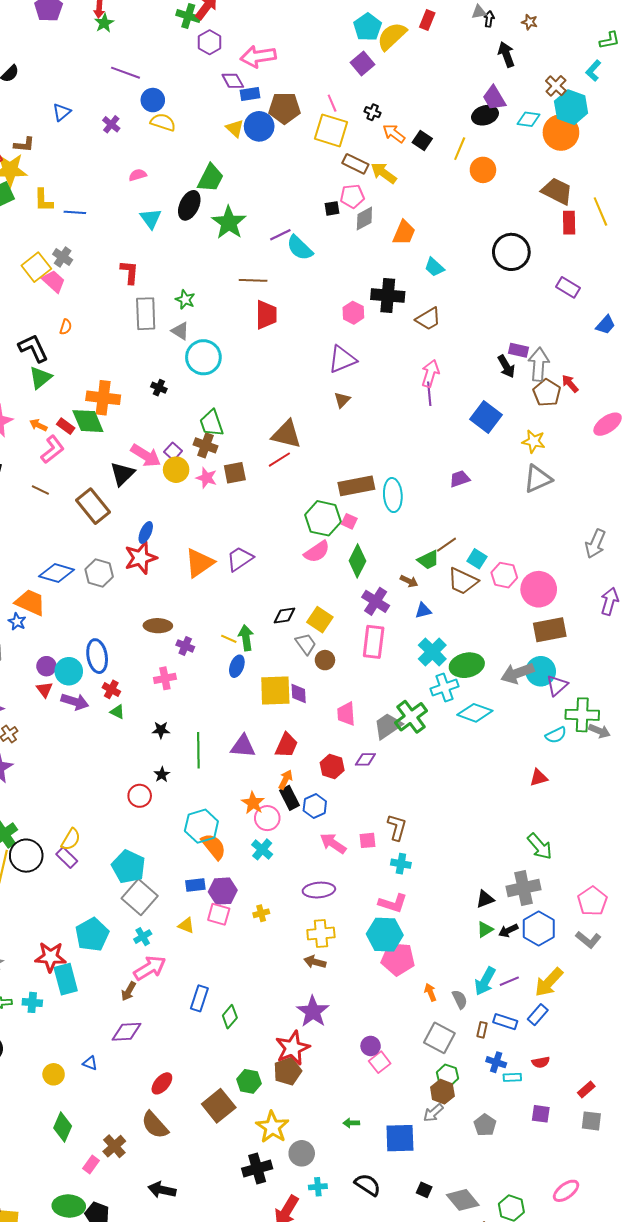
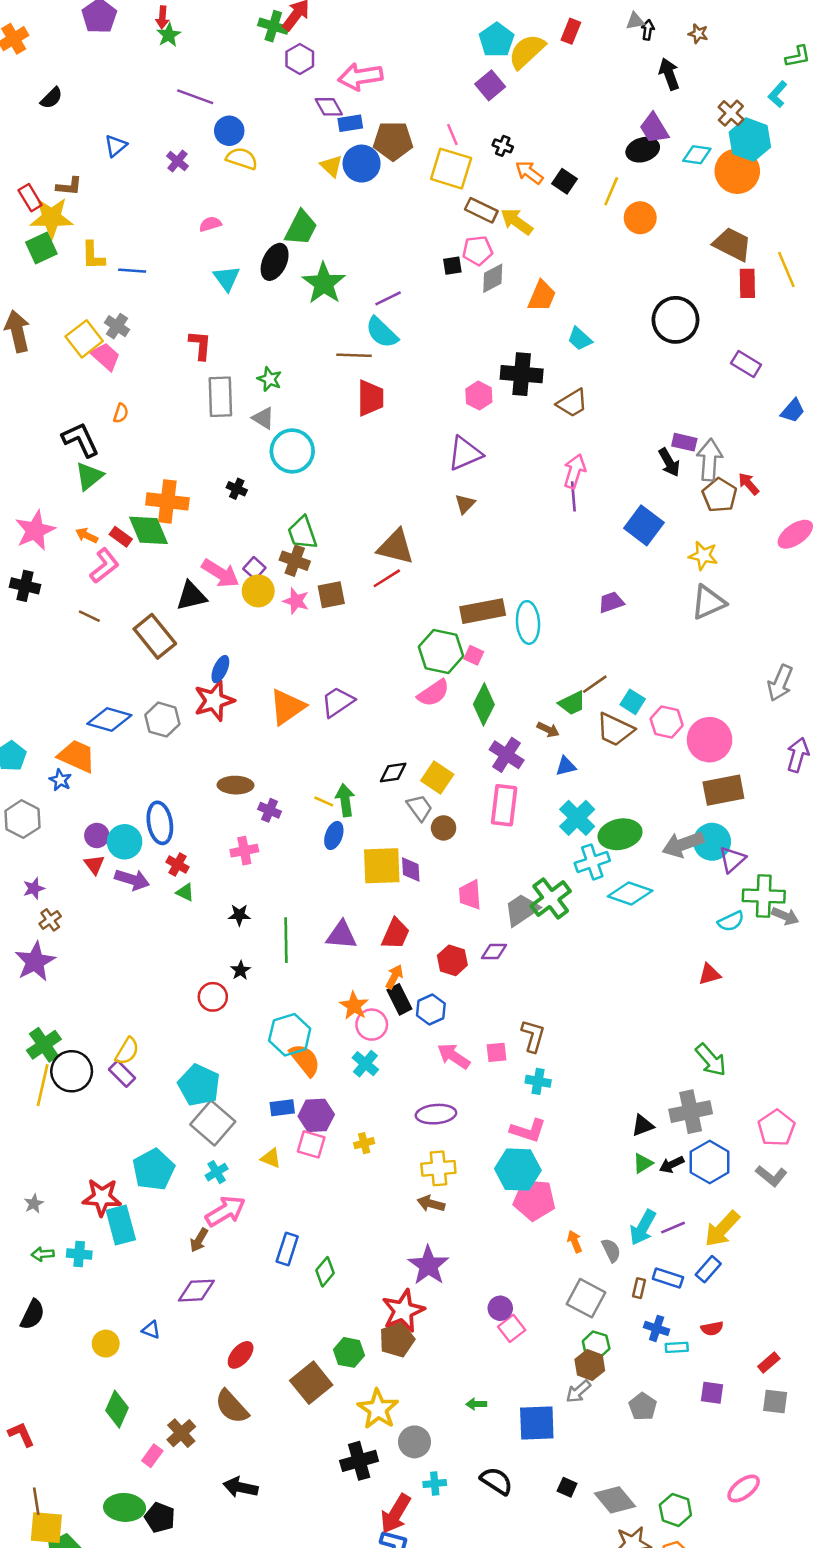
cyan semicircle: (300, 248) -> (382, 332), moved
black triangle: (122, 474) -> (191, 596), turned 32

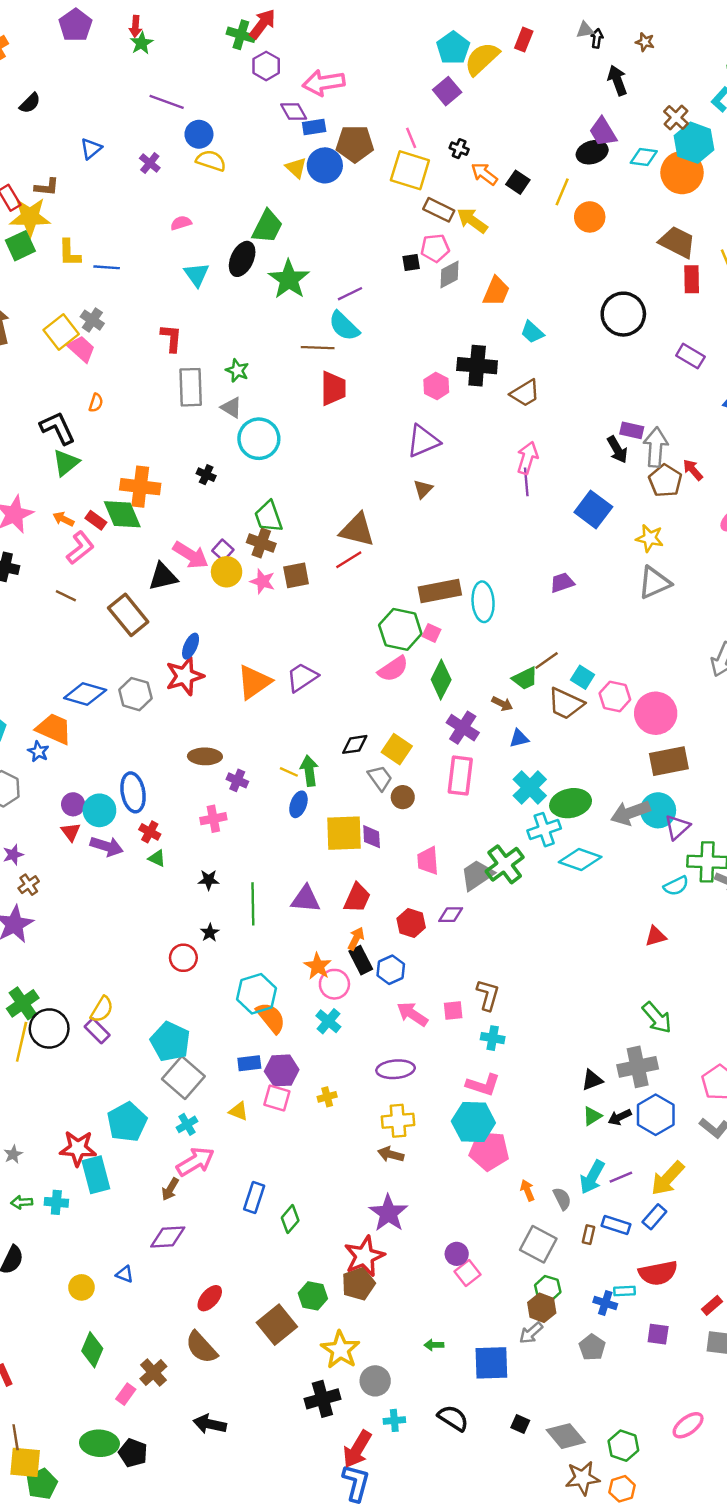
blue cross: (657, 1328) -> (605, 1303), moved
red semicircle: (712, 1328) -> (658, 1273), size x1.8

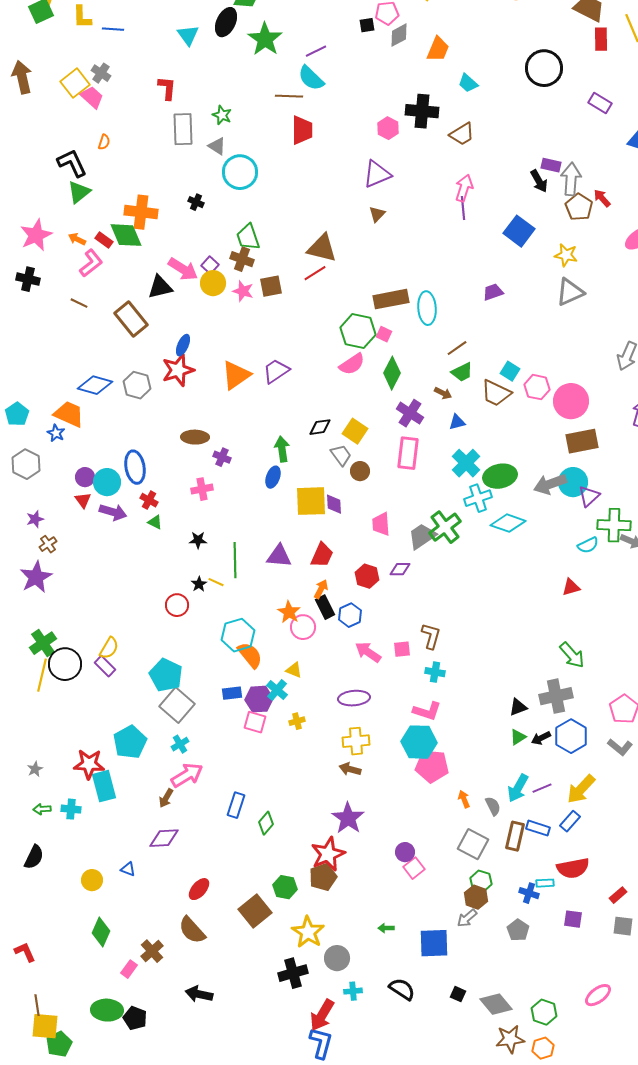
brown line: (547, 660) -> (457, 348), moved
yellow line: (289, 772) -> (216, 582), moved
cyan cross: (328, 1021) -> (277, 690), moved
yellow triangle: (239, 1111) -> (294, 670), moved
brown rectangle: (589, 1235) -> (515, 836), size x1.8

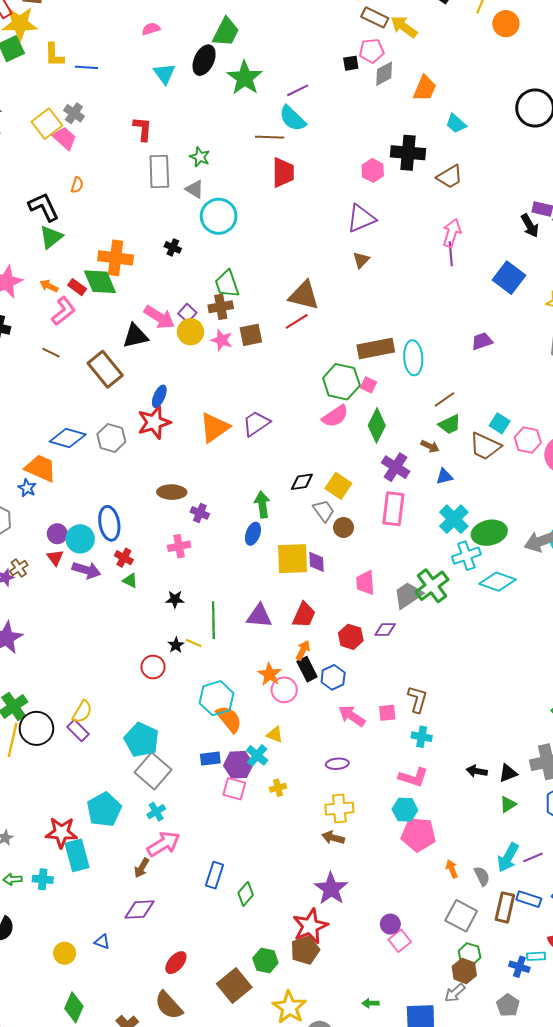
brown cross: (242, 259) -> (221, 307), turned -30
brown cross: (48, 544) -> (19, 568), moved
purple ellipse: (354, 698) -> (337, 764), size x0.7
black arrow: (541, 738) -> (477, 771), moved, turned 36
cyan hexagon: (419, 742) -> (405, 810), size x0.7

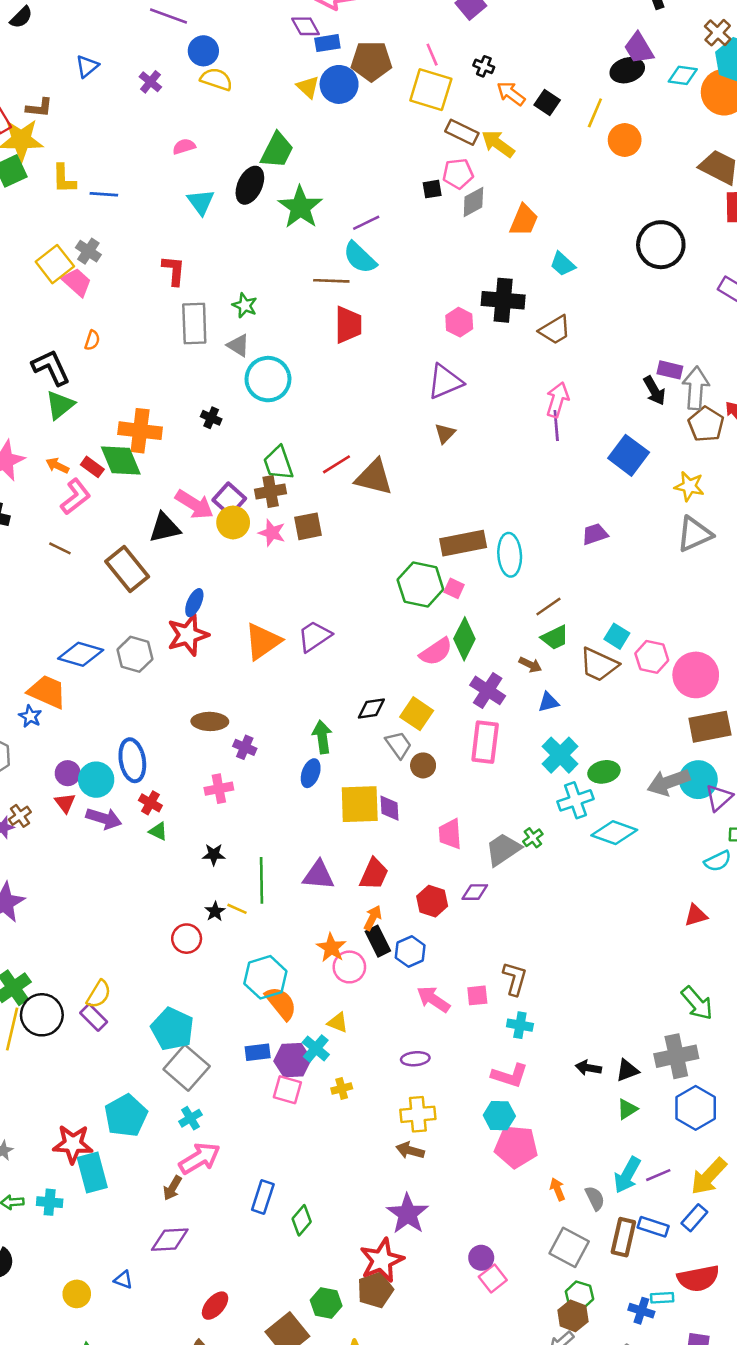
purple square: (187, 313) -> (229, 499), size x1.4
red line: (297, 321) -> (336, 464), moved
pink semicircle: (335, 416) -> (436, 652), moved
green ellipse: (489, 533) -> (604, 772), size x0.7
green cross: (432, 586) -> (533, 838), size x0.5

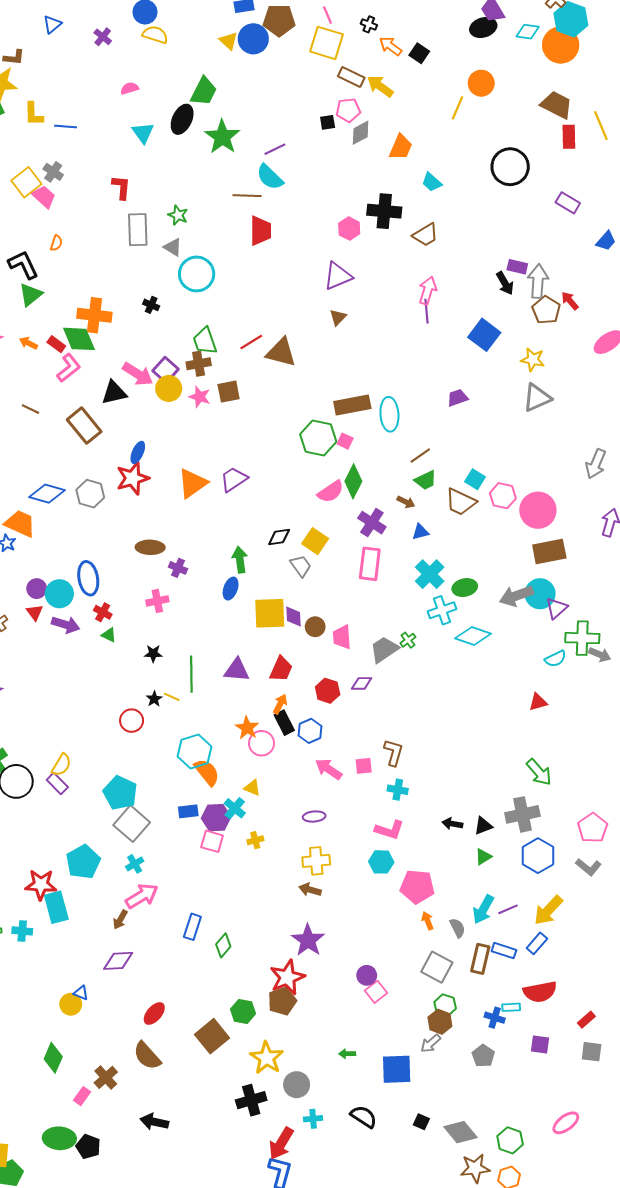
yellow line: (595, 113) -> (457, 108), moved
pink L-shape: (75, 497) -> (69, 368), moved
brown circle: (423, 765) -> (315, 627), moved
pink pentagon: (516, 1147) -> (417, 887), moved
yellow circle: (77, 1294) -> (71, 1004), moved

